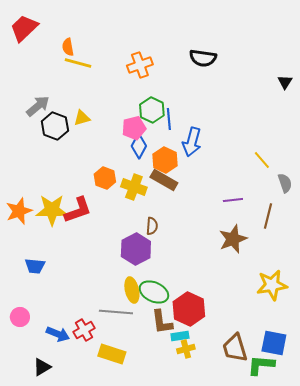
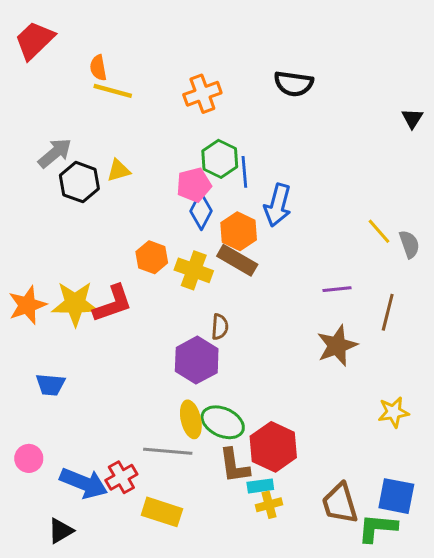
gray semicircle: (285, 183) -> (409, 244), moved
yellow star: (272, 285) -> (393, 412), size x0.7
blue arrow: (58, 334) -> (84, 483), size x1.4

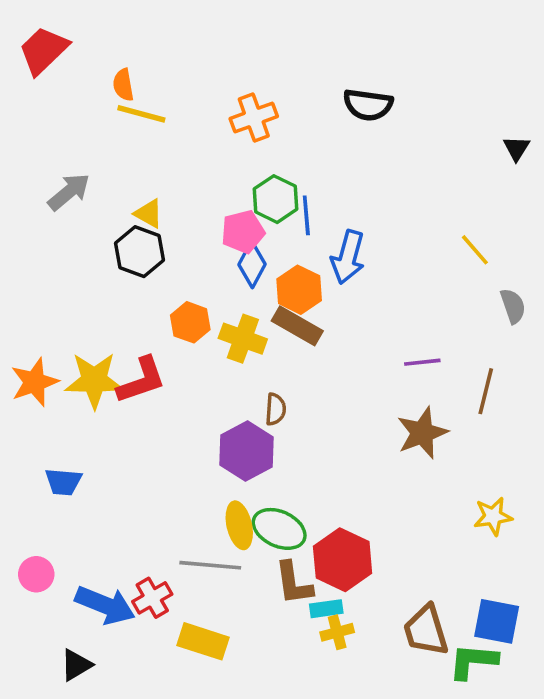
yellow triangle: (118, 170) -> (149, 214), turned 45
black hexagon: (79, 182) -> (140, 252), moved
yellow line: (379, 231) -> (475, 250), moved

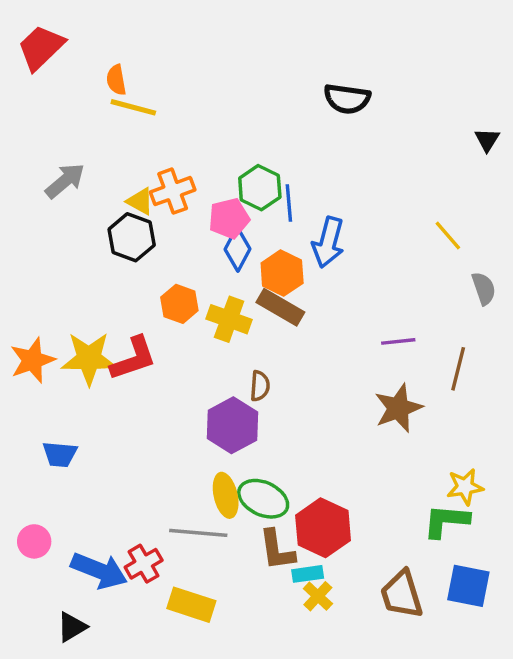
orange cross: (254, 118) -> (173, 191), moved
yellow cross: (337, 632) -> (318, 596), turned -32
green L-shape: (473, 661) -> (446, 521), moved

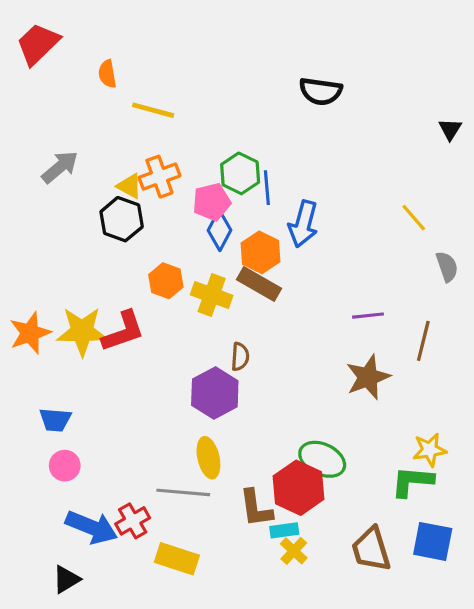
yellow line: (133, 107) -> (153, 110), moved
green ellipse: (263, 499) -> (322, 459), moved
pink circle: (34, 541) -> (65, 466), moved

